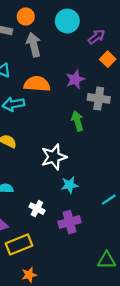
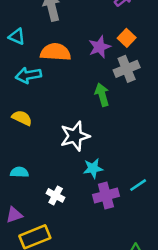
orange square: (108, 59) -> (127, 38), moved
gray cross: (99, 98) -> (127, 69), turned -30
purple cross: (70, 222) -> (106, 195), moved

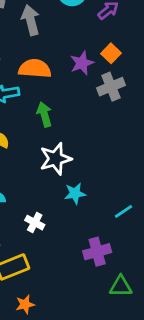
green arrow: (102, 95) -> (44, 114), moved
purple cross: (106, 195) -> (97, 252), moved

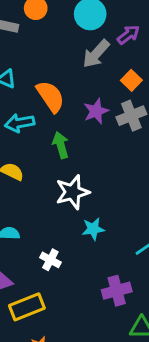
gray arrow: (31, 20) -> (96, 54), moved, turned -124
purple star: (82, 63) -> (96, 111), moved
orange semicircle: (35, 69) -> (50, 96), turned 52

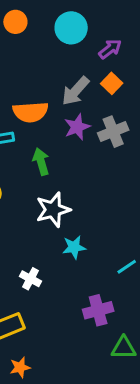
gray arrow: (96, 54) -> (76, 91), moved
orange square: (131, 80) -> (112, 83), moved
orange semicircle: (50, 96) -> (30, 112), turned 120

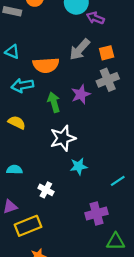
purple arrow: (110, 49) -> (95, 18), moved, turned -120
orange square: (112, 83) -> (107, 53), moved, turned 32
purple star: (77, 127) -> (81, 94), moved

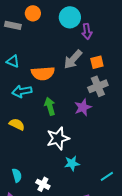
purple arrow: (95, 18) -> (87, 31), turned -119
purple star: (81, 94) -> (83, 107), moved
cyan semicircle: (14, 170) -> (17, 175), moved, turned 72

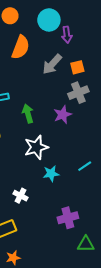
orange semicircle: (43, 73) -> (21, 47), moved, turned -65
cyan line: (107, 176) -> (85, 166), moved

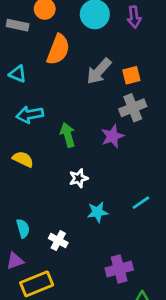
purple arrow: (67, 35) -> (134, 17), moved
white star: (36, 147) -> (79, 178), size x0.6

